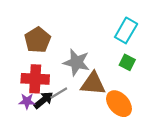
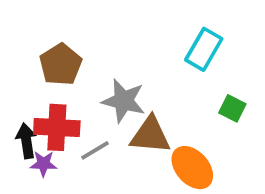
green square: (127, 62) -> (232, 108), moved
black arrow: (43, 100) -> (26, 141), moved, turned -60

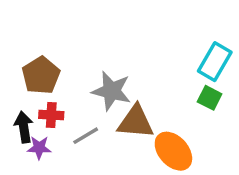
cyan rectangle: (204, 49) -> (215, 62), moved
brown pentagon: (61, 65) -> (41, 75), moved
red cross: (57, 127) -> (51, 115), size x0.6

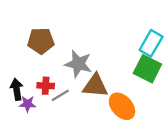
brown pentagon: (41, 75) -> (41, 41), moved, turned 30
green square: (210, 98) -> (147, 69), size x1.6
red cross: (51, 115) -> (46, 86), moved

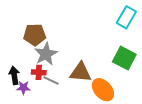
cyan rectangle: (151, 43) -> (126, 17), moved
gray star: (78, 64) -> (46, 54), moved, turned 30
gray line: (60, 95) -> (51, 81), turned 56

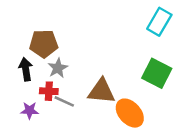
gray star: (46, 54) -> (58, 68), size x0.7
black arrow: (14, 75) -> (26, 69), moved

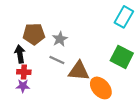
gray star: (58, 68) -> (60, 39), moved
red cross: (49, 91) -> (24, 72), moved
gray line: (64, 101) -> (57, 60), moved

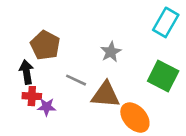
brown pentagon: (34, 34) -> (45, 45), turned 30
gray star: (60, 39) -> (111, 52), moved
purple star: (23, 86) -> (47, 107), moved

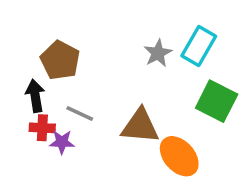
cyan rectangle: (166, 22) -> (199, 46), moved
gray star: (111, 52) -> (158, 53), moved
gray line: (76, 80) -> (80, 114), moved

